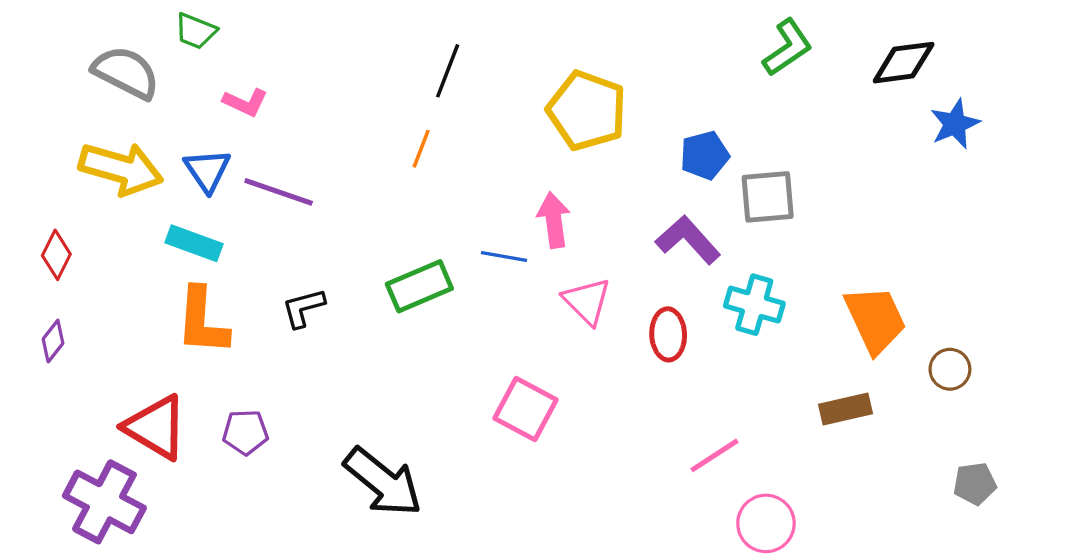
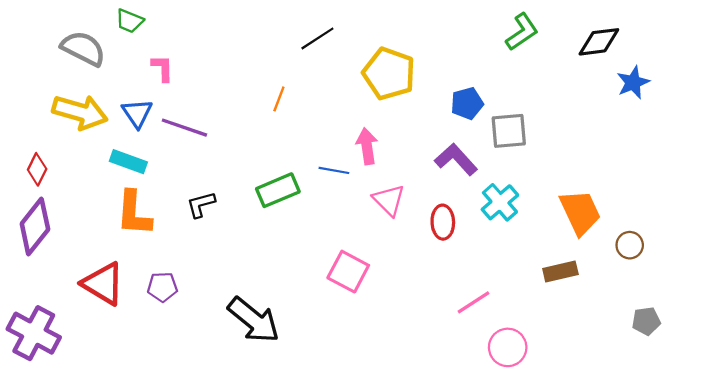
black line: (448, 71) -> (317, 38), moved, turned 36
pink L-shape: (245, 102) -> (162, 68), turned -116
cyan cross: (754, 305) -> (500, 202), turned 33
purple diamond: (53, 341) -> (35, 226), size x2.0
purple cross: (104, 502) -> (34, 333), moved

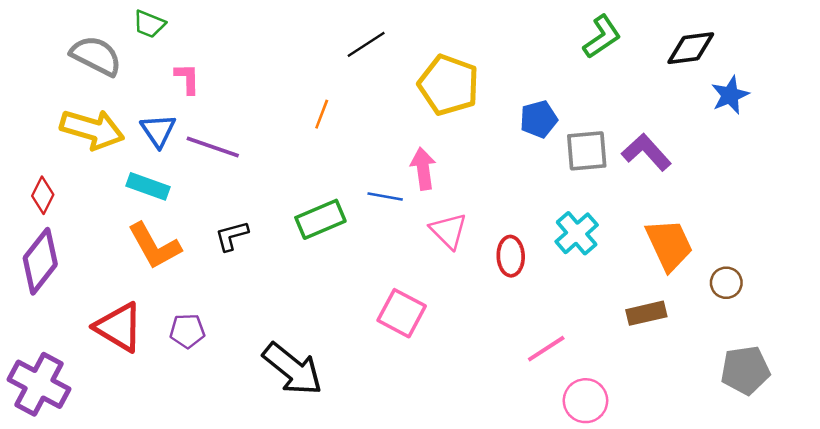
purple L-shape: (456, 159) -> (646, 152), moved
orange L-shape: (134, 213) -> (154, 246), turned -33
gray pentagon: (646, 321) -> (745, 370), size x1.5

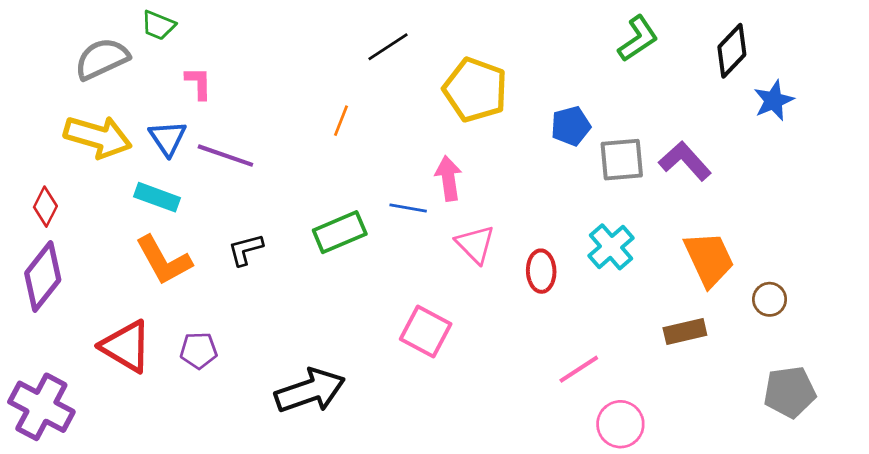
black diamond: (691, 48) -> (732, 51), turned -39
gray semicircle: (96, 56) -> (102, 59), turned -52
black arrow: (293, 369) -> (310, 391), turned -58

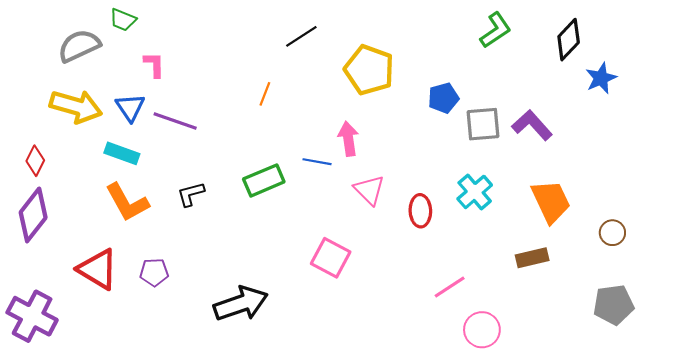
brown circle: (770, 299) -> (612, 233), moved

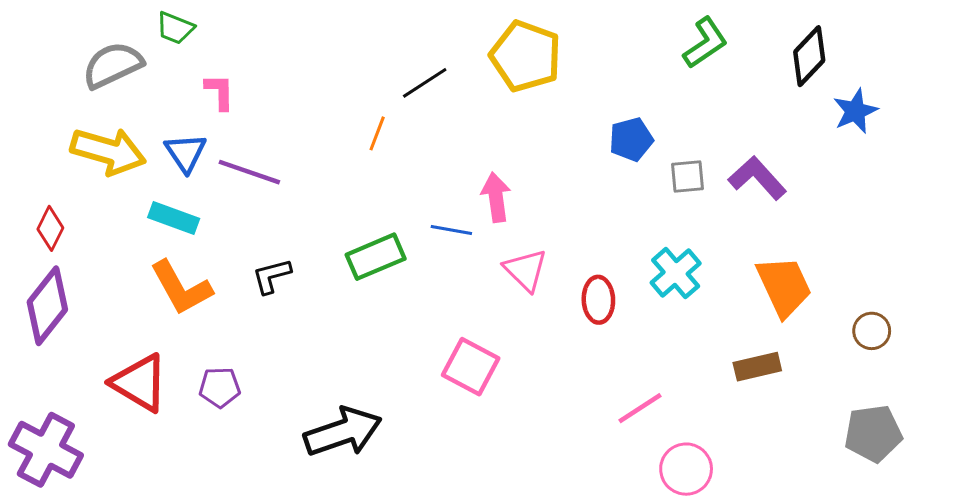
black line: (301, 36) -> (425, 83), moved
yellow pentagon: (369, 70) -> (526, 56), moved
gray square: (483, 124) -> (688, 176), size x0.7

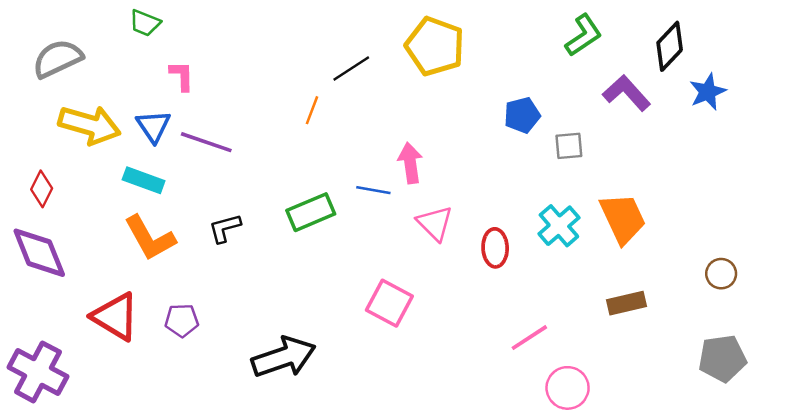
gray semicircle: (113, 65) -> (58, 59), moved
purple L-shape: (757, 178) -> (627, 93), moved
orange trapezoid: (784, 286) -> (623, 218), moved
purple diamond: (47, 306) -> (39, 253), turned -60

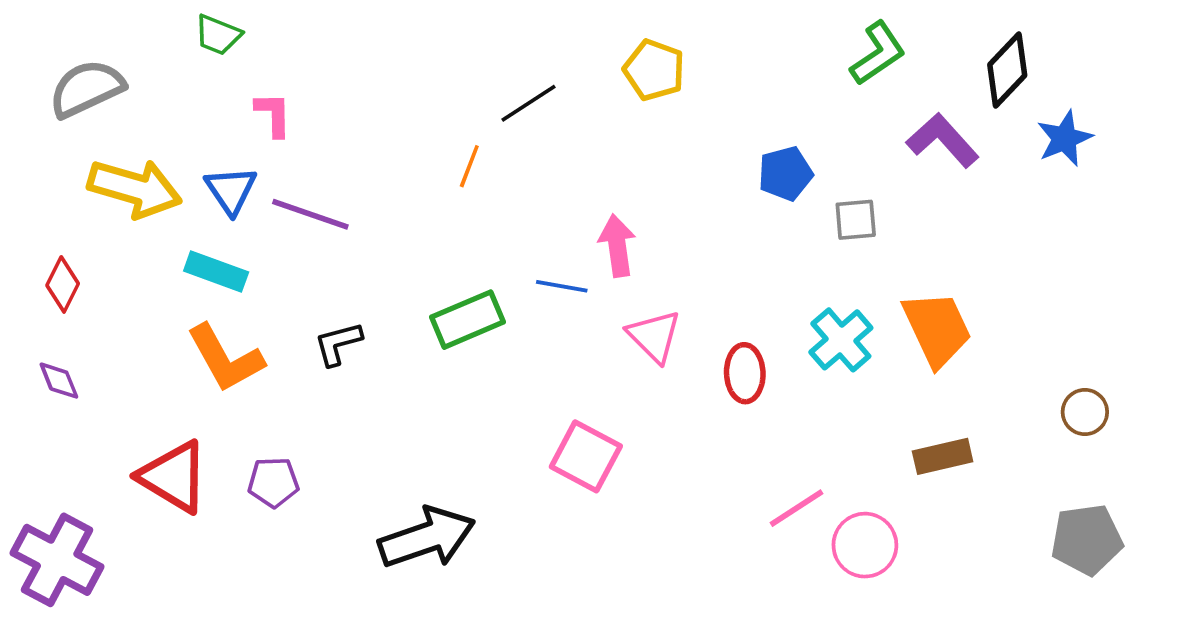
yellow pentagon: (435, 46) -> (654, 70), size x0.7
purple diamond: (39, 253) -> (59, 381), size x0.5
pink circle: (568, 388) -> (865, 545), moved

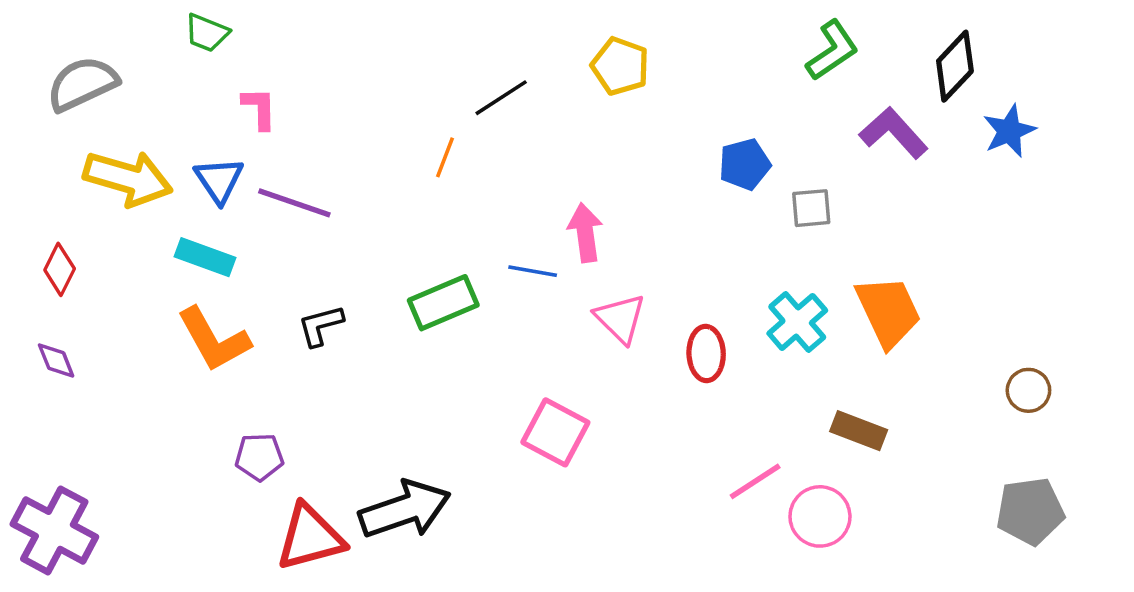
brown rectangle: (943, 456) -> (859, 431), moved, turned 34
red triangle: (174, 477) -> (310, 537), moved, turned -46

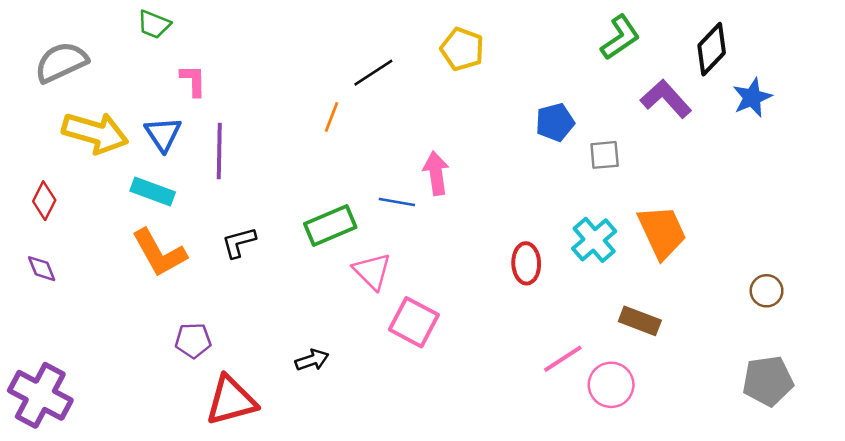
purple line: (294, 203) -> (219, 151), turned 72
pink triangle: (620, 318) -> (372, 271), moved
black arrow: (405, 509) -> (312, 360), moved, size x0.5

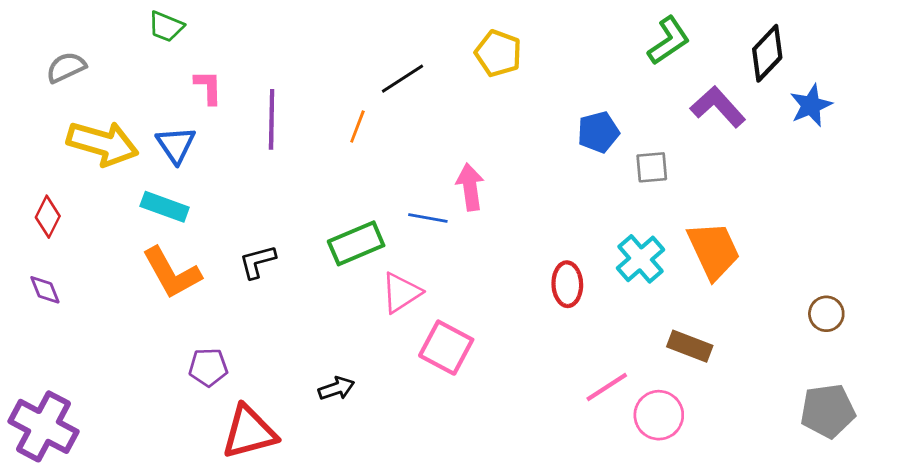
gray semicircle: (61, 62) -> (66, 67), size x0.7
purple line: (219, 151) -> (272, 119), moved
pink triangle: (372, 271) -> (401, 293), turned 42

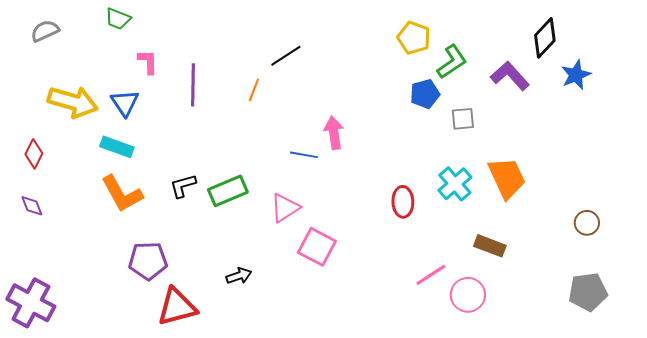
green L-shape: (669, 41) -> (452, 62), moved
yellow pentagon: (498, 53) -> (414, 38), moved
gray semicircle: (66, 67) -> (45, 31), moved
green rectangle: (356, 243) -> (228, 191), moved
purple pentagon: (208, 367) -> (148, 261), size x1.4

